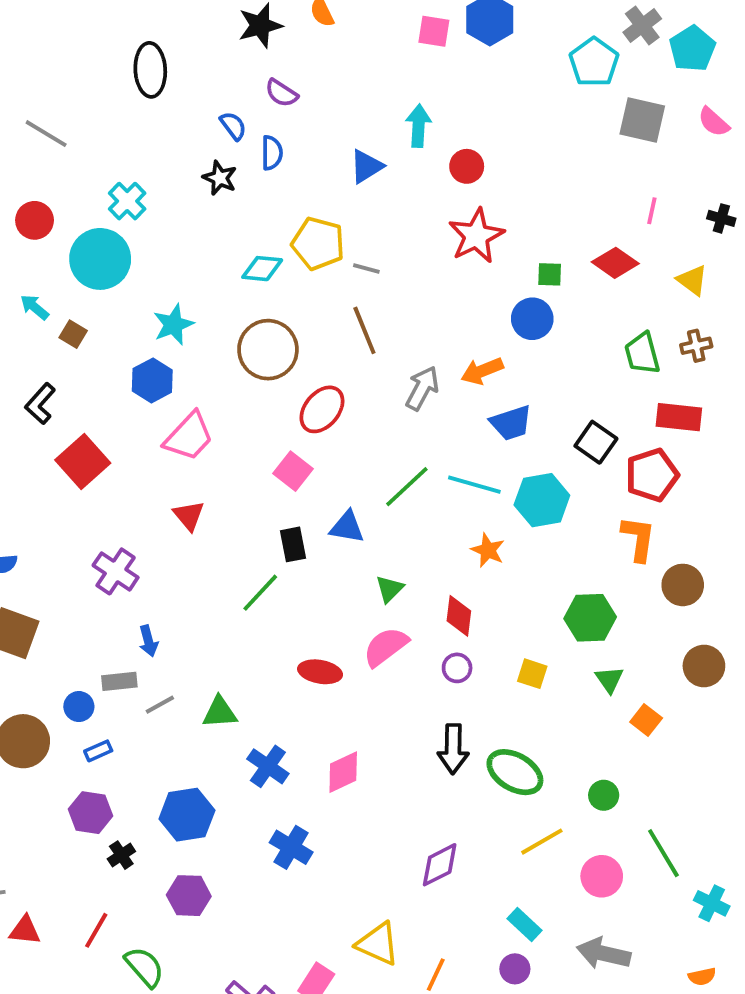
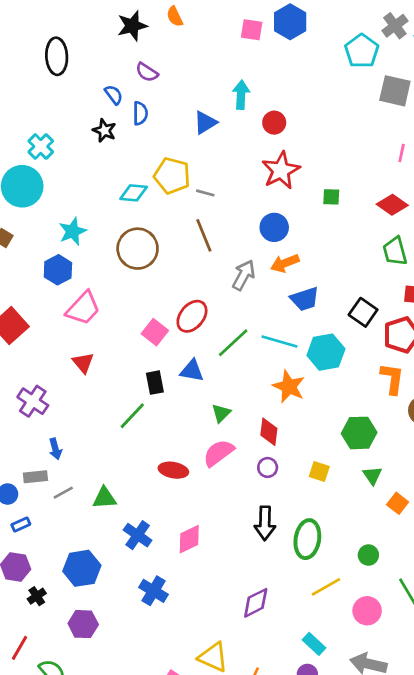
red diamond: (615, 263) -> (392, 205), moved
blue circle: (532, 319) -> (274, 227), moved
red ellipse: (322, 409) -> (192, 316), moved
orange star: (488, 550) -> (289, 387), size x1.4
green ellipse: (515, 772) -> (307, 539), turned 69

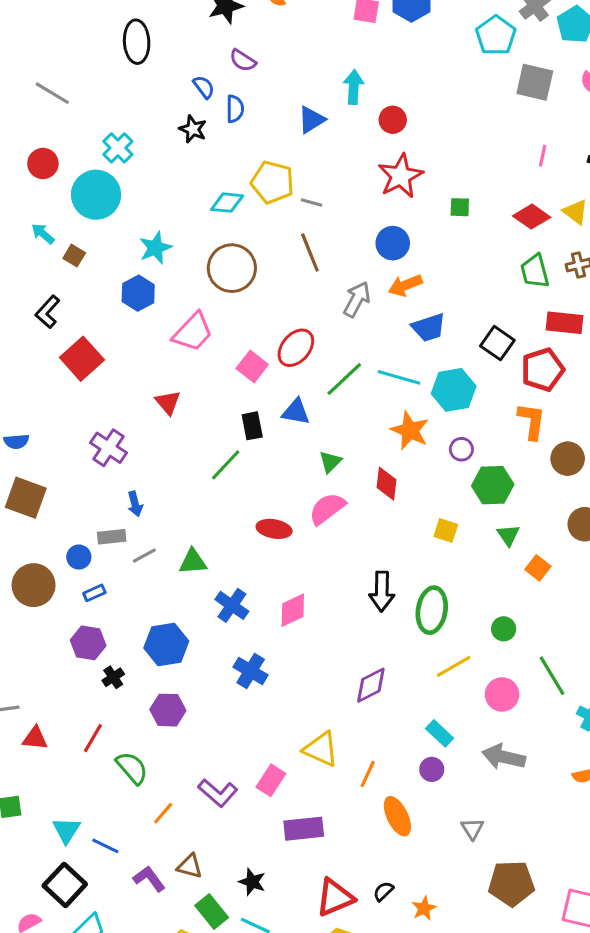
pink trapezoid: (83, 308) -> (193, 332), moved
purple circle: (268, 467) -> (461, 449), moved

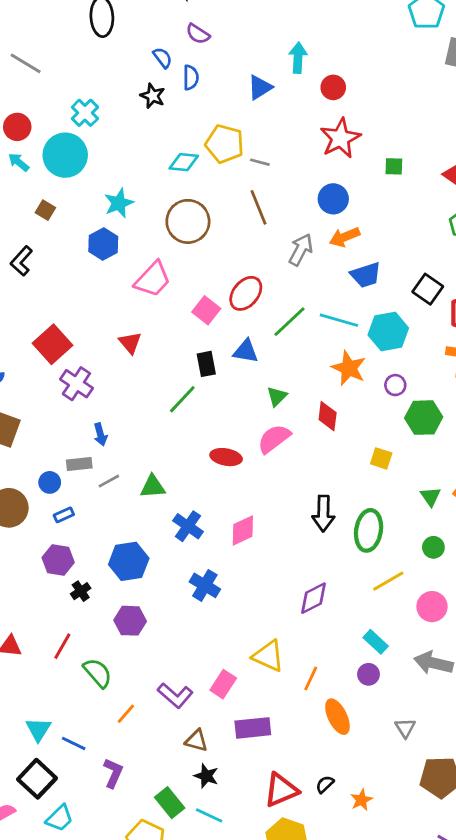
cyan arrow: (43, 234) -> (19, 162), moved
red square: (82, 359) -> (52, 344), moved
green triangle: (508, 535) -> (431, 497), moved
brown triangle: (190, 866) -> (196, 741), moved
purple L-shape: (149, 879) -> (113, 773), turned 60

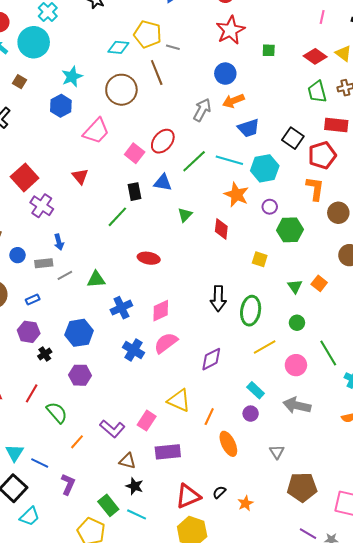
brown line: (258, 207) -> (157, 73), moved
pink semicircle: (274, 439) -> (166, 343), moved
blue circle: (50, 482) -> (17, 255), moved
blue cross: (188, 526) -> (121, 308), turned 30

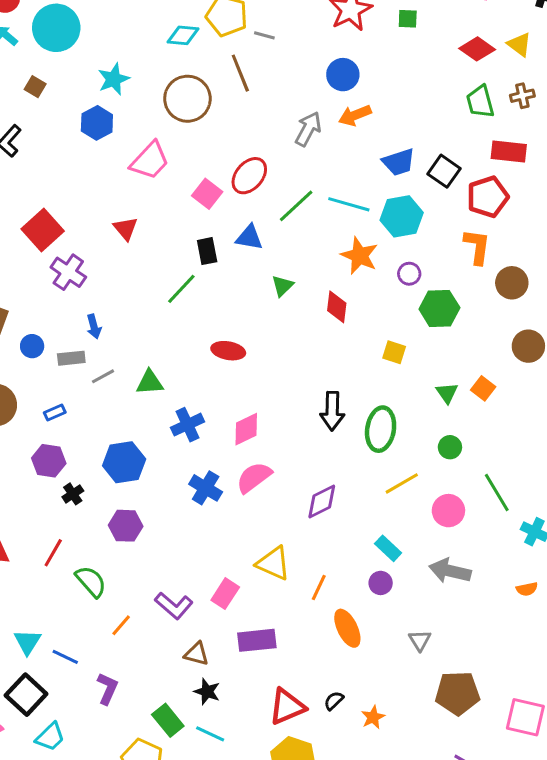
green square: (269, 50) -> (408, 19), moved
blue trapezoid: (249, 128) -> (399, 162), moved

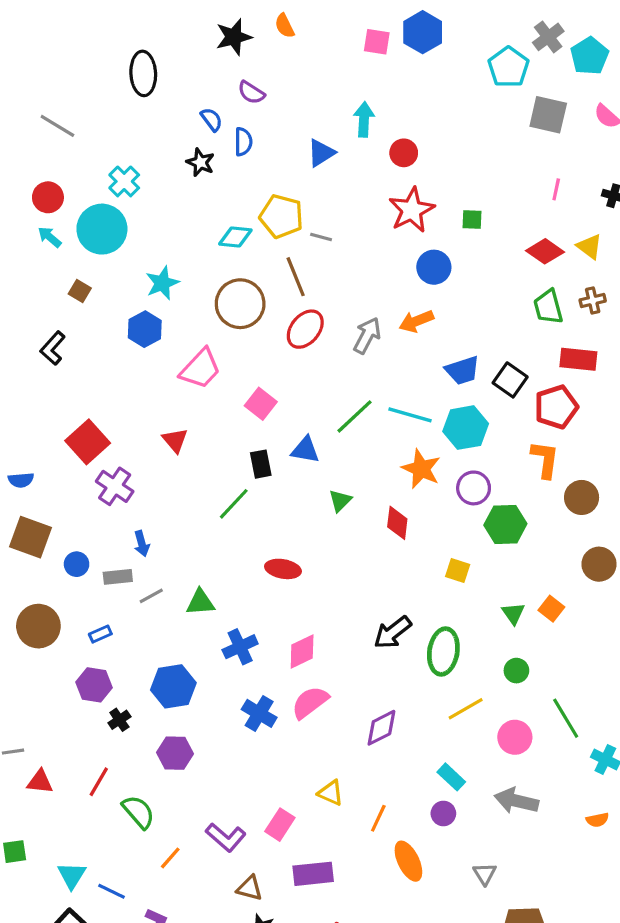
blue circle: (343, 75) -> (434, 267), moved
red ellipse: (249, 176) -> (305, 329), moved
purple circle: (409, 274) -> (474, 488), size x1.4
black arrow: (332, 411) -> (393, 632), turned 51
yellow triangle: (273, 563) -> (331, 793), size x0.7

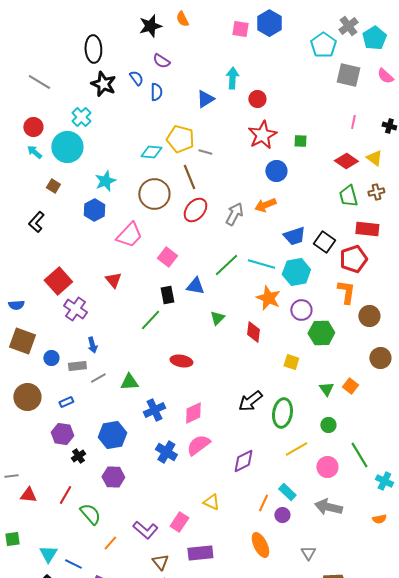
black star: (200, 162) -> (103, 84), moved, size x1.4
orange line: (378, 818) -> (263, 503), moved
brown triangle: (250, 888) -> (160, 562), turned 36

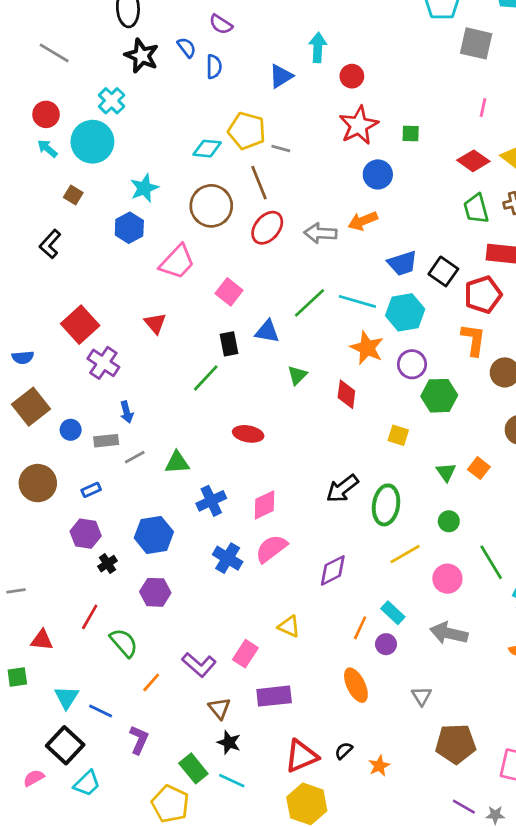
gray arrow: (234, 214) -> (320, 233), turned -115
brown square: (22, 341) -> (31, 407), turned 32
red triangle: (28, 495) -> (42, 640), moved

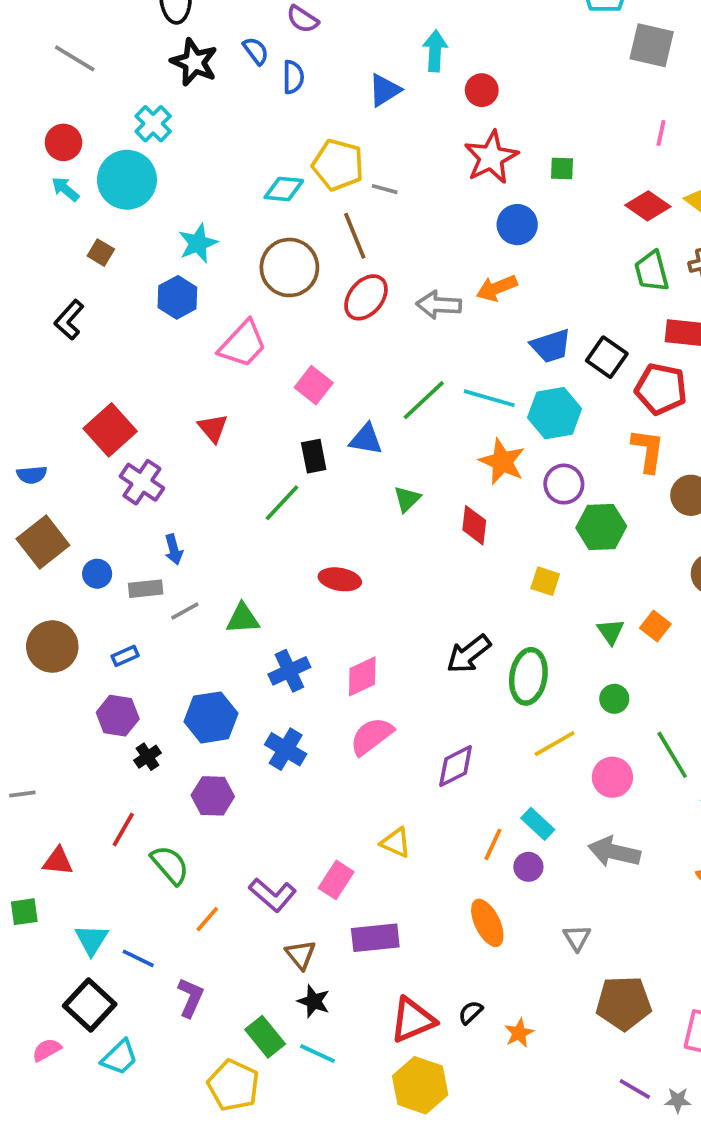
red pentagon: (483, 295) -> (661, 389), turned 30
blue cross: (228, 558) -> (286, 749), moved

